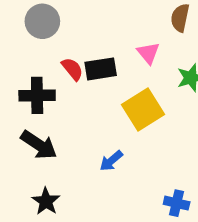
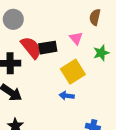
red semicircle: (72, 69) -> (31, 48), size x1.6
blue arrow: (111, 161) -> (67, 96), moved, turned 48

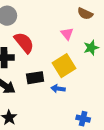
brown semicircle: (95, 17) -> (85, 14), turned -77
black rectangle: (48, 48) -> (35, 78), moved

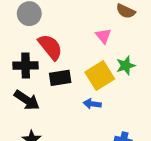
green star: (91, 48) -> (126, 66), moved
black rectangle: (35, 78) -> (60, 78), moved

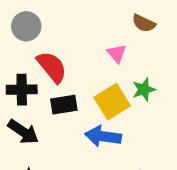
blue arrow: (92, 104) -> (103, 136), size x1.6

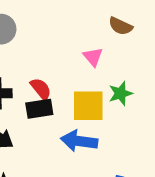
red semicircle: (52, 67) -> (41, 89), moved, size x0.7
yellow square: (112, 102) -> (88, 106), turned 32

